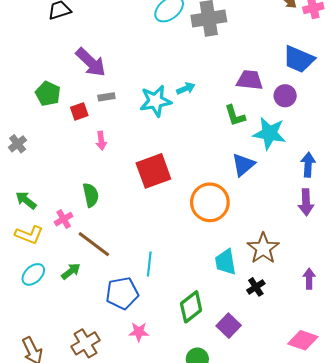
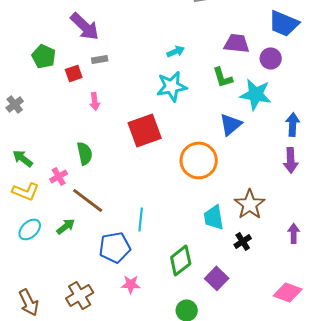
cyan star: (156, 101) -> (172, 86), moved

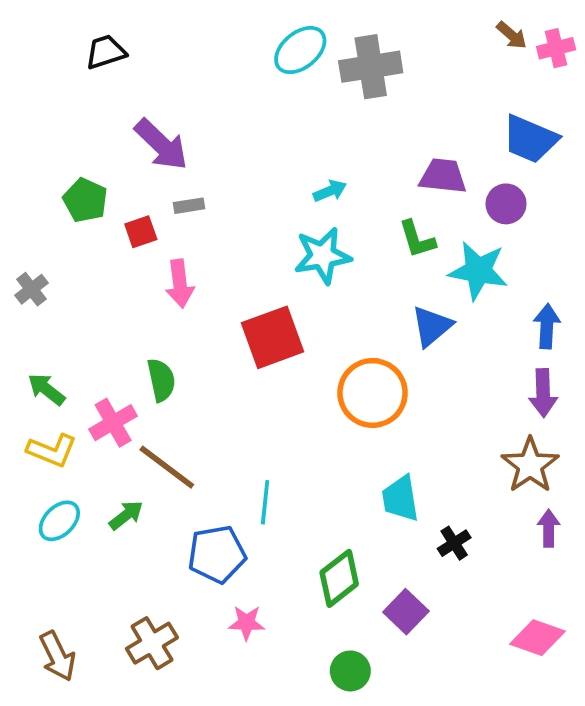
pink arrow: (95, 101) -> (180, 284), size x1.4
pink cross: (59, 176) -> (113, 423), size x1.4
brown star: (250, 204) -> (530, 465), moved

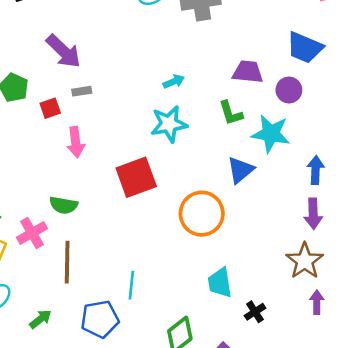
green semicircle: (161, 380) -> (64, 205), turned 112
brown line: (167, 467) -> (67, 262), turned 54
green arrow: (126, 515) -> (40, 319), moved

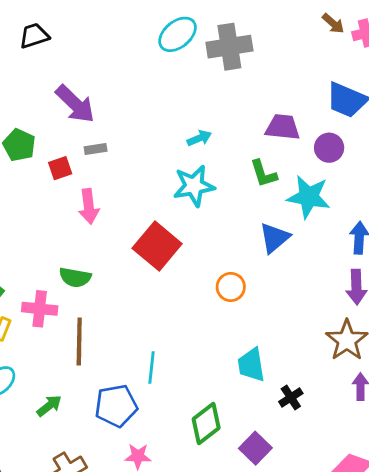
red square: (136, 177) -> (157, 246), turned -30
orange circle: (202, 214) -> (231, 287), size x0.6
pink cross: (32, 233) -> (40, 309), turned 36

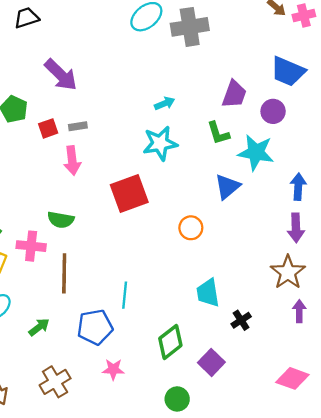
purple trapezoid: (283, 127) -> (234, 94), turned 104
gray rectangle: (96, 149) -> (78, 126), moved
red square: (157, 246) -> (129, 194), turned 30

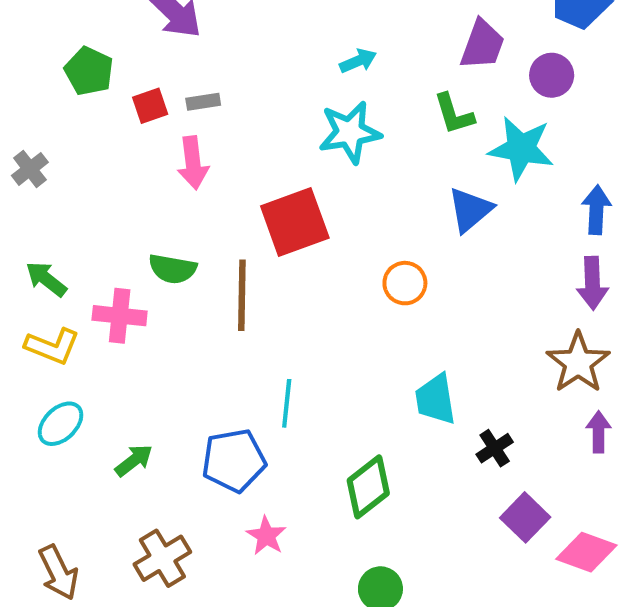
brown line: (64, 273) -> (242, 295), moved
purple square: (211, 362) -> (525, 517), moved
pink star: (113, 369) -> (266, 536), turned 30

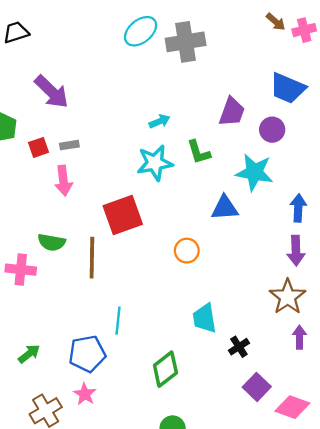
green L-shape: (454, 114) -> (199, 152), moved
blue triangle: (470, 210) -> (225, 208), turned 36
pink star: (266, 536) -> (85, 394), moved

